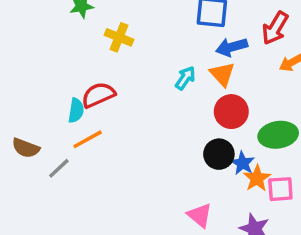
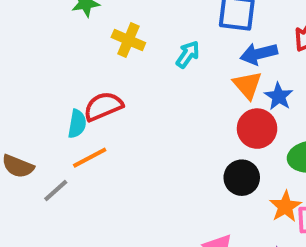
cyan arrow: (185, 78) -> (188, 54), moved
blue star: (243, 163) -> (279, 96), moved

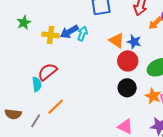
blue arrow: (259, 54) -> (69, 32), moved
orange line: (90, 158) -> (56, 107), moved

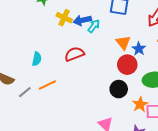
red semicircle: (47, 72) -> (74, 54), moved

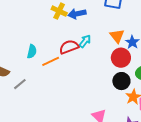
cyan arrow: (94, 26) -> (85, 41), moved
orange line: (47, 85) -> (51, 61), moved
black circle: (119, 89) -> (121, 81), moved

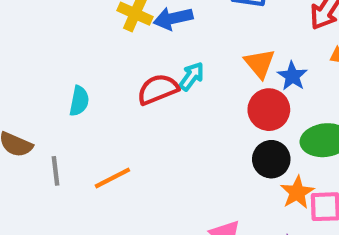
orange line: (51, 61) -> (112, 178), moved
gray line: (20, 84) -> (55, 171), turned -56

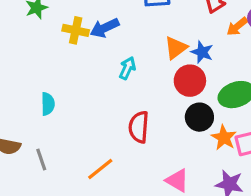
orange triangle: (260, 63) -> (176, 48), turned 45
red semicircle: (158, 89) -> (139, 127), moved, turned -52
orange line: (112, 178) -> (100, 169), moved

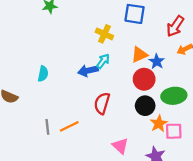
blue arrow: (105, 28) -> (88, 71), moved
yellow cross: (76, 30) -> (104, 34), moved
gray line: (41, 159) -> (47, 127), moved

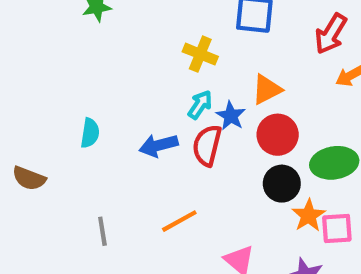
blue star: (157, 61) -> (231, 116), moved
blue arrow: (88, 71) -> (158, 145), moved
red semicircle: (102, 103) -> (207, 145), moved
orange line: (69, 126) -> (179, 221), moved

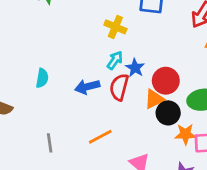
orange triangle: (267, 89) -> (154, 99), moved
orange star: (309, 215) -> (185, 134), turned 30

